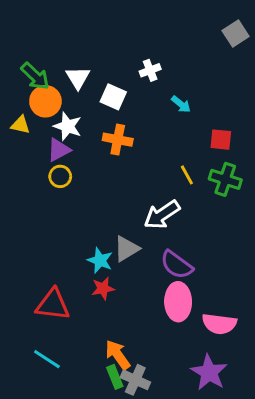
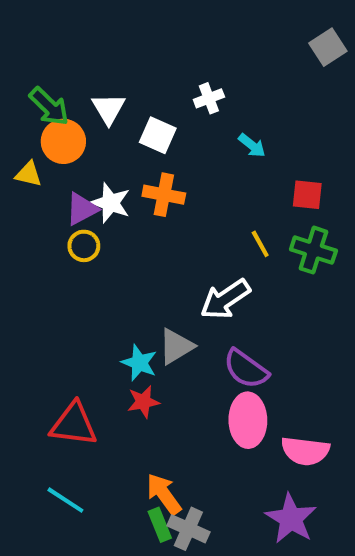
white star: (68, 126) -> (111, 203), moved

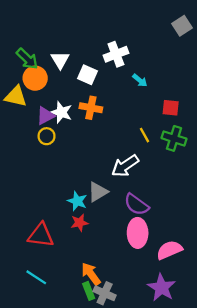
white cross: (209, 98) -> (116, 54), size x1.5
yellow triangle: (29, 174) -> (16, 96), size x1.5
pink semicircle: (305, 451) -> (169, 250), turned 150

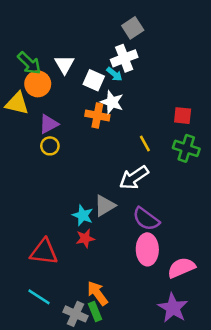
gray square: (182, 26) -> (133, 28), moved
cyan arrow: (140, 80) -> (114, 74), moved
white star: (61, 112) -> (112, 102), moved
yellow line: (144, 135) -> (145, 144), moved
gray cross: (105, 293) -> (75, 314), moved

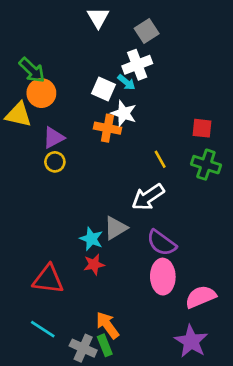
white triangle: (65, 64) -> (98, 18), moved

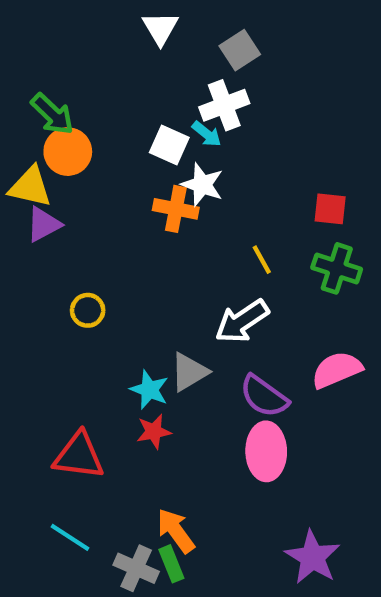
purple triangle: (54, 138) -> (44, 224), moved
yellow circle: (55, 162) -> (88, 310), moved
pink semicircle: (201, 297) -> (337, 370), moved

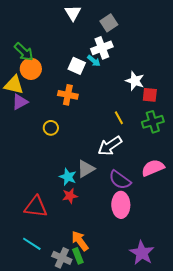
white star: (202, 185) -> (135, 81), moved
orange cross: (176, 209) -> (68, 95), moved
green cross: (337, 268) -> (153, 122), turned -35
yellow circle: (88, 310) -> (51, 128), moved

